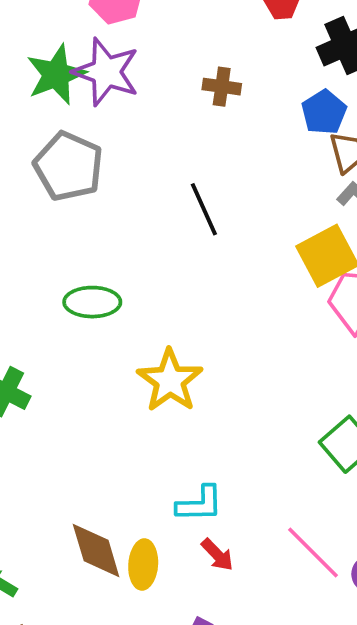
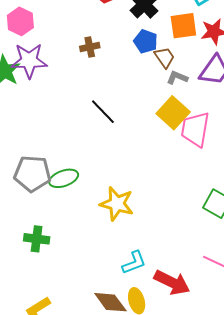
gray pentagon: (69, 166) -> (32, 174), moved
cyan L-shape: (200, 504) -> (134, 263), moved
red arrow: (217, 555) -> (172, 282), size x1.8

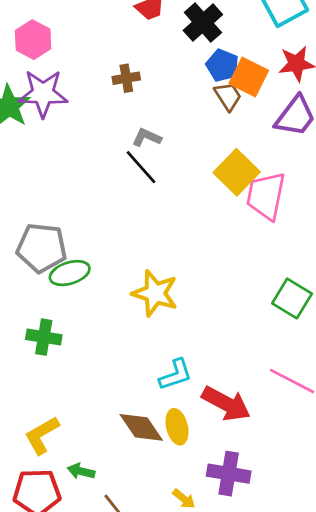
orange square: (183, 26) -> (249, 77), moved, turned 32
blue pentagon: (146, 41) -> (222, 65), moved
gray L-shape: (177, 78) -> (147, 137), moved
green ellipse: (64, 178) -> (70, 273), moved

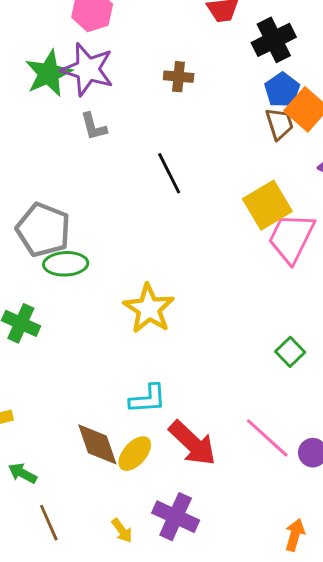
gray L-shape: (147, 137) -> (94, 127), moved, turned -144
green square: (292, 298) -> (290, 352), size x0.7
yellow ellipse: (177, 427) -> (135, 454), turned 40

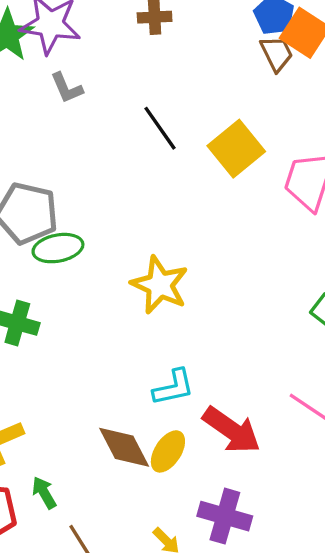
yellow square: (267, 205) -> (236, 149), moved
green arrow: (23, 473) -> (44, 493), turned 40

